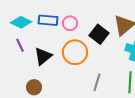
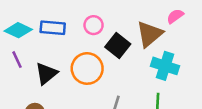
pink circle: (70, 23) -> (94, 25), moved

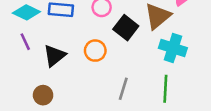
orange circle: (87, 68) -> (95, 51), size x0.7

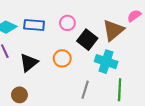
cyan cross: (173, 48) -> (106, 62), moved

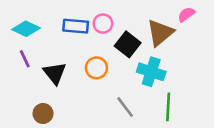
blue rectangle: (34, 25) -> (76, 26), moved
black triangle: (29, 63) -> (55, 73), turned -30
gray line: (85, 90) -> (125, 107), turned -54

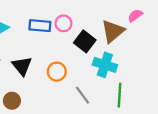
orange circle: (96, 68) -> (57, 72), moved

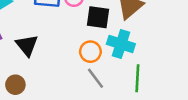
black square: (85, 41) -> (98, 17), turned -30
orange circle: (57, 72) -> (90, 52), moved

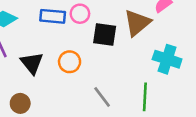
cyan cross: (121, 44) -> (167, 59), moved
orange circle: (90, 52) -> (70, 62), moved

